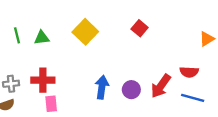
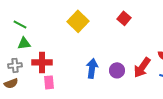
green line: (17, 35) -> (20, 24), turned -48
green triangle: (42, 38) -> (24, 43), moved

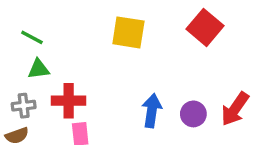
red square: (124, 18) -> (205, 27), size x1.5
yellow square: (78, 21) -> (128, 32), turned -35

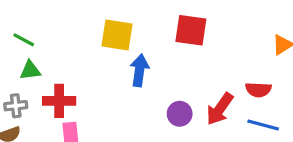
red square: (205, 27) -> (191, 30), turned -32
blue arrow: (152, 111) -> (139, 70), moved

